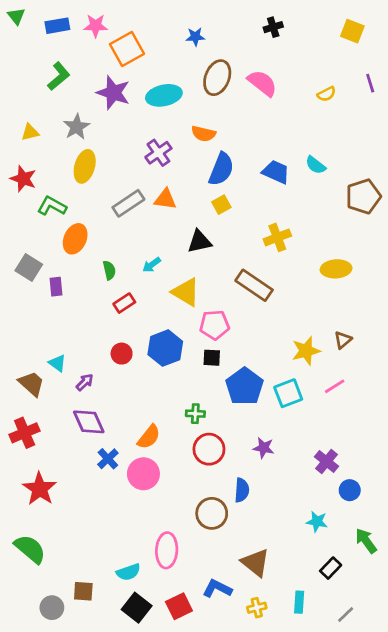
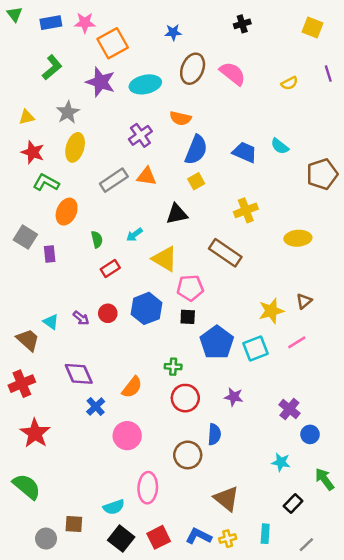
red star: (23, 179) -> (33, 152), moved
purple arrow: (85, 382) -> (81, 318), moved, turned 84
pink circle: (143, 474) -> (127, 436), moved
blue L-shape: (217, 589) -> (199, 536), moved

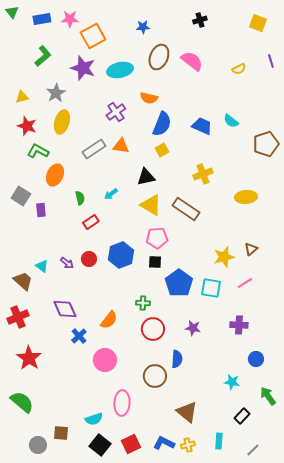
yellow triangle: (165, 259) -> (151, 205), moved
cyan square: (256, 348) -> (211, 288), turned 30
purple cross: (289, 409) -> (239, 325), moved, turned -36

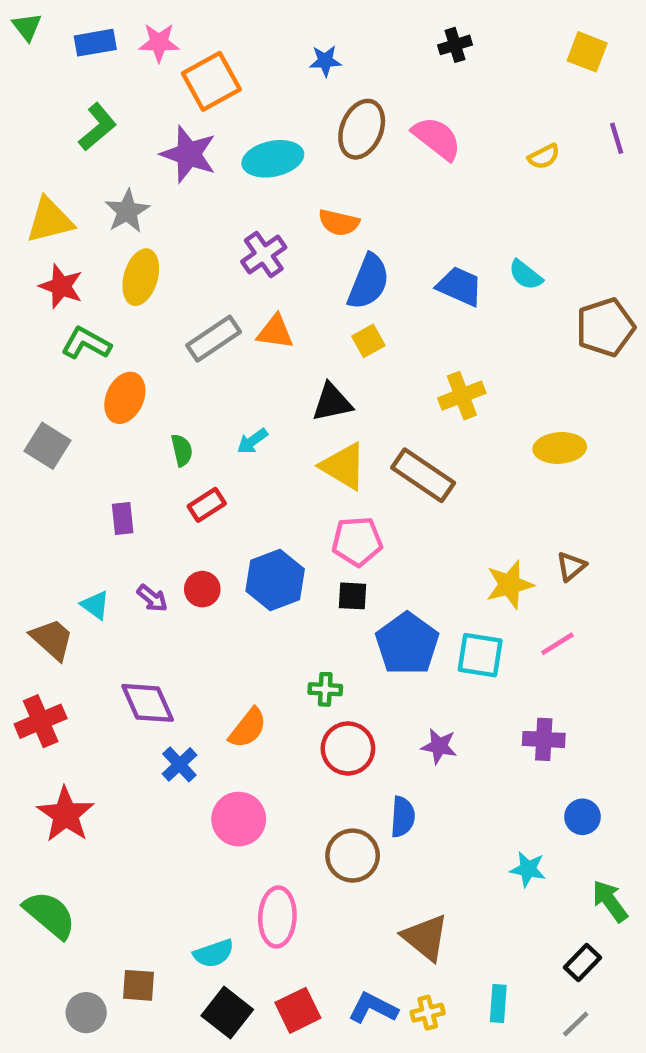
yellow triangle: (22, 97) -> (50, 220), size x1.6
purple rectangle: (41, 210) -> (123, 519), moved
black rectangle: (242, 416) -> (582, 963), moved

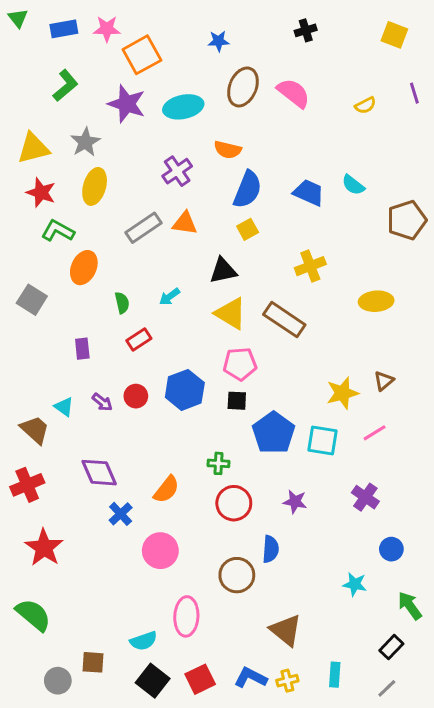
purple cross: (544, 739) -> (365, 497), turned 32

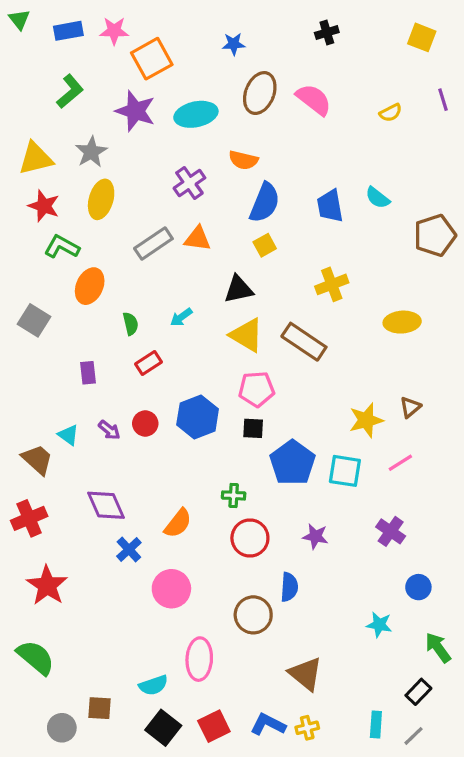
blue trapezoid: (309, 193) -> (330, 206), turned -124
cyan rectangle: (335, 675) -> (376, 724), moved

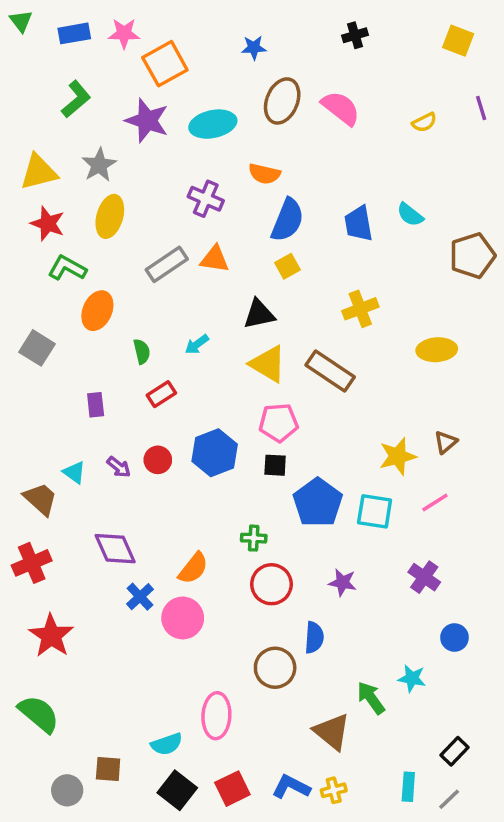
purple cross: (189, 183) -> (206, 199), turned -32
pink circle: (171, 589) -> (183, 618), moved
green arrow: (438, 648) -> (371, 698), moved

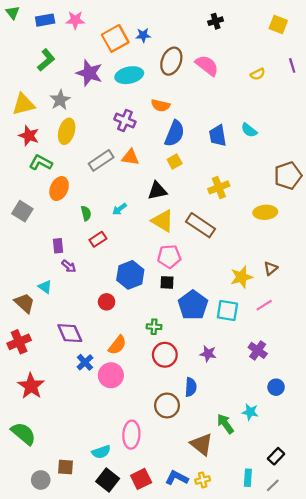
blue star: (254, 48) -> (143, 35), moved
orange square: (165, 64) -> (115, 38), moved
brown pentagon: (472, 256) -> (288, 176), moved
red circle: (158, 460) -> (107, 302), moved
purple arrow: (119, 467) -> (69, 266), moved

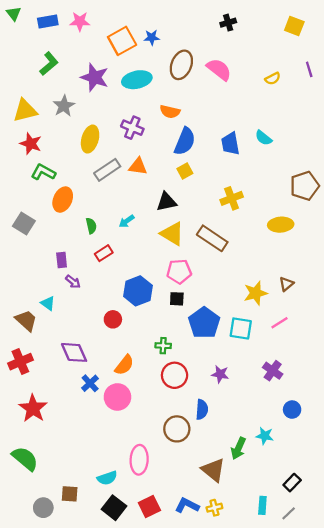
yellow ellipse: (67, 131) -> (90, 139), moved
green arrow: (225, 424) -> (238, 448), turned -120

